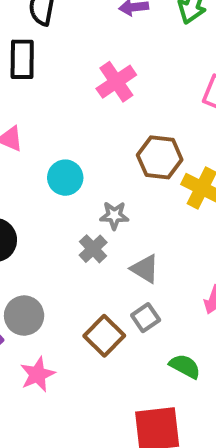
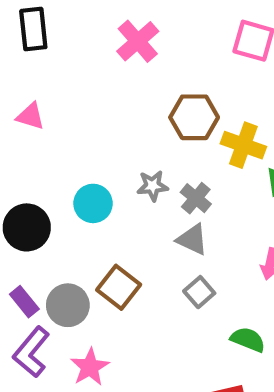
cyan circle: (65, 178) -> (93, 203), moved
gray cross: (93, 249) -> (196, 198), moved
brown square: (104, 336) -> (119, 287), moved

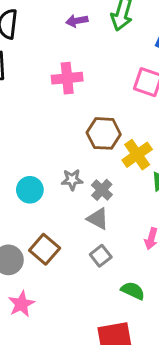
pink cross: (138, 41) -> (67, 78), turned 32
yellow cross: (243, 145) -> (137, 155), turned 32

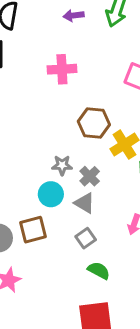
cyan circle: (30, 190) -> (51, 194), moved
brown square: (45, 249) -> (33, 230), turned 32
green semicircle: (133, 291) -> (99, 270), moved

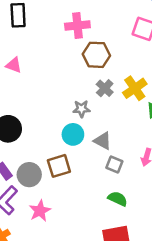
brown hexagon: (94, 123) -> (96, 55), moved
gray cross: (90, 176) -> (105, 88), moved
gray square: (86, 238) -> (114, 164), moved, turned -30

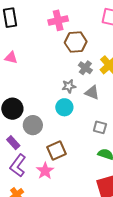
gray triangle: (103, 141) -> (92, 93), moved
brown square: (59, 166) -> (57, 151), moved
gray circle: (29, 175) -> (33, 125), moved

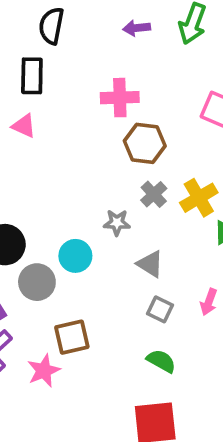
pink triangle: (11, 58) -> (24, 126), moved
gray triangle: (92, 93) -> (150, 264), moved
cyan circle: (64, 107) -> (75, 256), moved

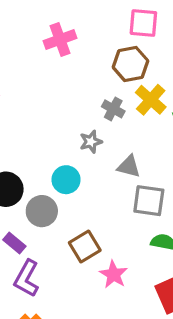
brown hexagon: (145, 143) -> (130, 64), moved
gray square: (160, 309) -> (149, 201), size x1.5
pink star: (44, 371) -> (113, 274), moved

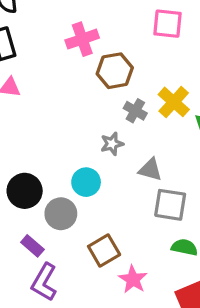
brown hexagon: (130, 64) -> (115, 71), moved

